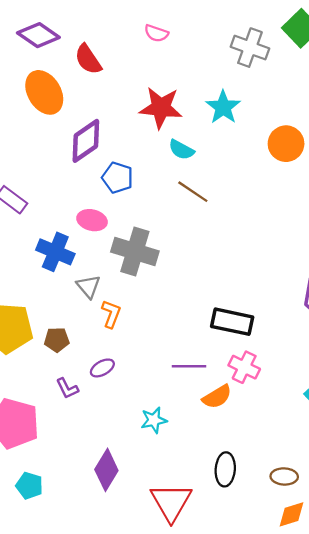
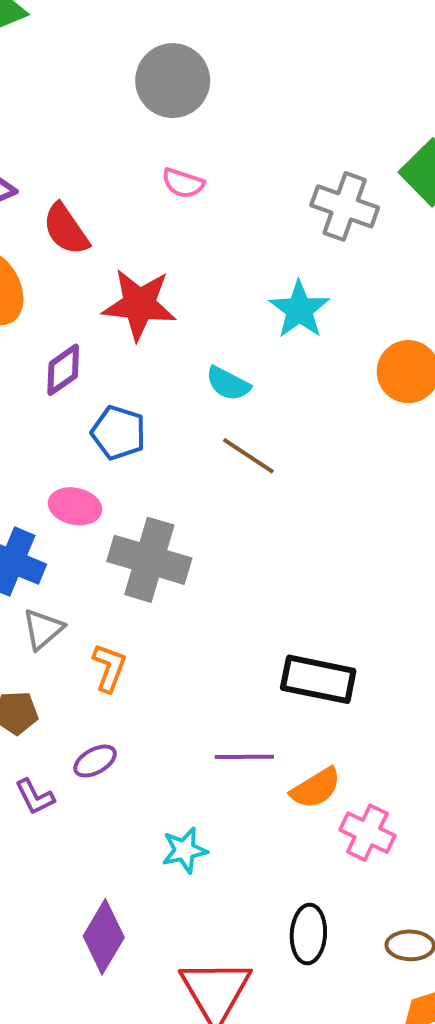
red star: (161, 108) -> (139, 304), moved
purple diamond: (86, 141) -> (63, 370), size x0.7
gray triangle: (88, 286) -> (43, 629), moved, turned 30
pink cross: (244, 367) -> (367, 833), moved
orange semicircle: (217, 397) -> (316, 788), moved

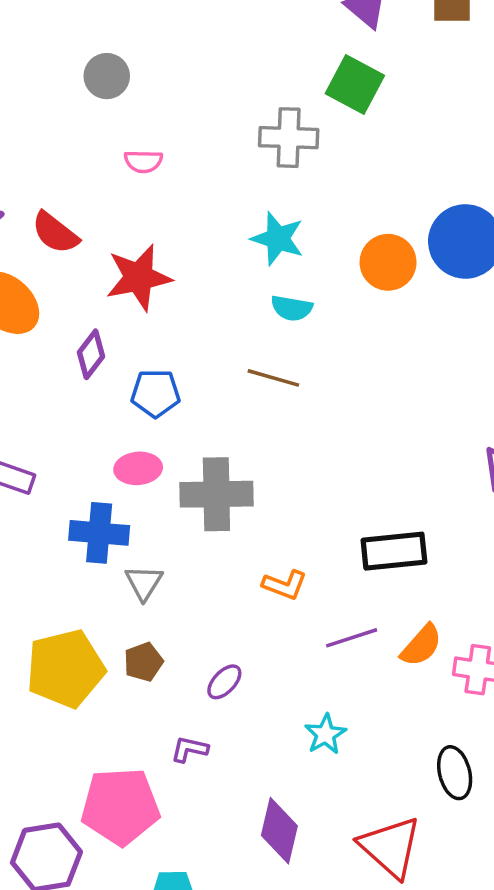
gray circle: (173, 81) -> (107, 76), size x0.7
cyan semicircle: (228, 384) -> (292, 308), moved
orange L-shape: (109, 668) -> (285, 585), moved, turned 108
purple L-shape: (35, 797) -> (189, 749), moved, turned 147

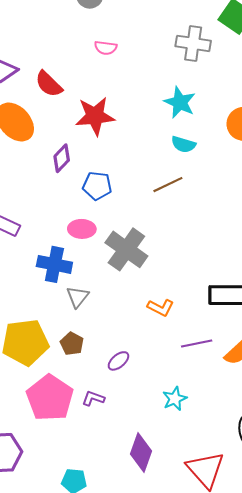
brown line: (273, 378) -> (168, 185), turned -48
gray cross: (216, 494) -> (126, 249), turned 30
brown pentagon: (143, 662) -> (72, 344), turned -30
pink pentagon: (120, 806) -> (50, 398), moved, turned 30

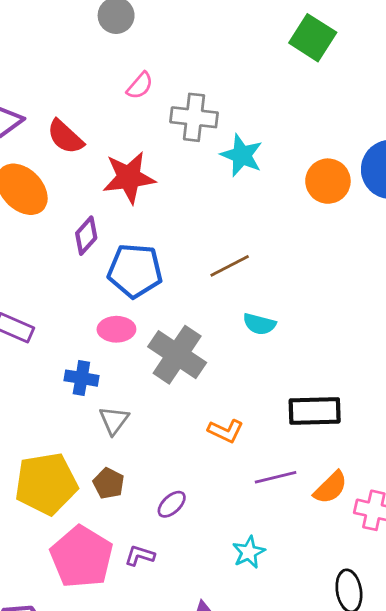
gray cross: (193, 43) -> (194, 117), moved
pink semicircle: (106, 48) -> (140, 86), turned -55
cyan semicircle: (183, 144) -> (259, 324), moved
blue pentagon: (97, 186) -> (135, 271), size x1.4
blue cross: (54, 264) -> (81, 378), size x0.7

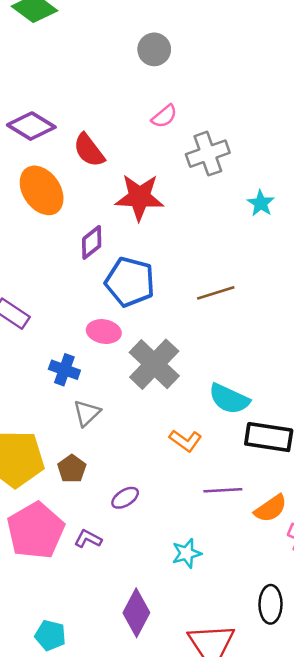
gray cross: (194, 117) -> (208, 154), turned -36
cyan star: (242, 155) -> (261, 203), moved, size x0.7
cyan semicircle: (259, 324) -> (229, 399), moved, size x1.4

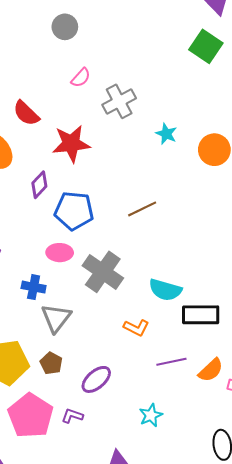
gray triangle: (87, 413) -> (56, 318), size x1.4
purple ellipse: (125, 498) -> (96, 379), size x1.4

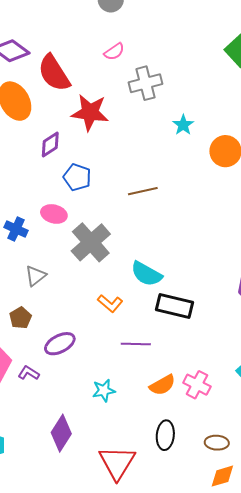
red semicircle: (26, 113) -> (54, 73), size x1.4
blue pentagon: (74, 211) -> (77, 177), size x0.7
blue cross: (34, 287) -> (16, 229), moved
gray triangle: (56, 318) -> (36, 276), size x0.7
orange semicircle: (211, 370) -> (162, 385), moved

